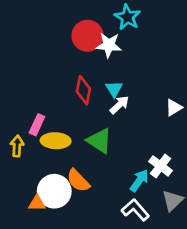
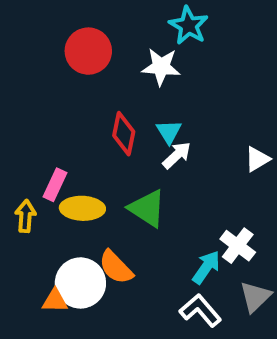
red circle: (87, 36) -> (88, 51), moved

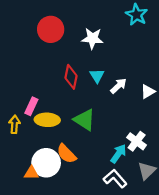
cyan star: (189, 26) -> (137, 15), moved
white arrow: (177, 155) -> (118, 86), moved

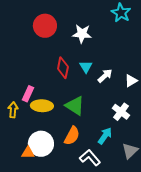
white cross: (137, 141) -> (121, 112), moved
orange semicircle: (66, 154) -> (72, 136), moved, turned -108
white L-shape: (115, 179) -> (90, 158), moved

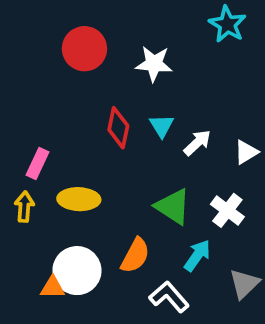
pink rectangle: (28, 94) -> (37, 163), moved
green triangle: (75, 106) -> (173, 207), moved

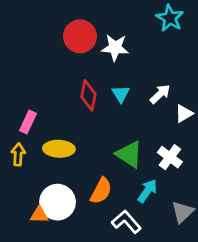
red circle: (84, 49) -> (80, 36), moved
white arrow: (197, 143) -> (160, 94), moved

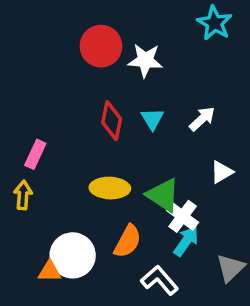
white triangle: (184, 114) -> (222, 172), moved
yellow ellipse: (59, 149) -> (110, 188), moved
white cross: (170, 157) -> (183, 216), moved

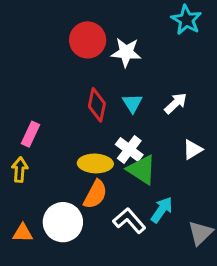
white cross: (183, 216) -> (129, 150), moved
orange semicircle: (128, 241) -> (95, 194), moved
orange triangle: (50, 271) -> (23, 233), moved
white L-shape: (160, 280) -> (129, 221), moved

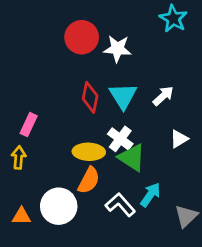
cyan triangle: (132, 103) -> (123, 96), size x1.5

